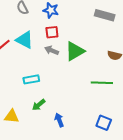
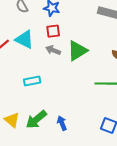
green arrow: (39, 105) -> (36, 120), moved, size x1.5
yellow triangle: (12, 116) -> (12, 120), turned 35

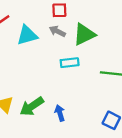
cyan triangle: (25, 40) -> (27, 35), moved, turned -48
cyan rectangle: (32, 81) -> (70, 63), moved

